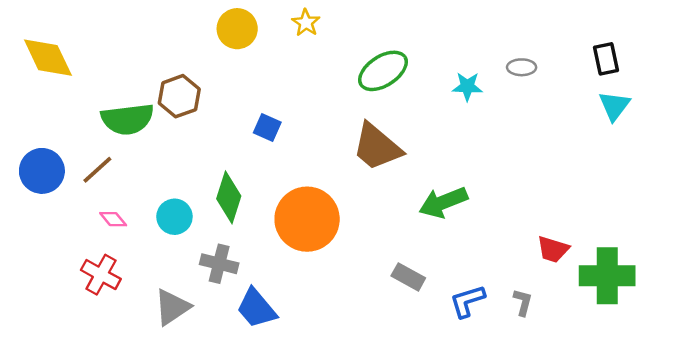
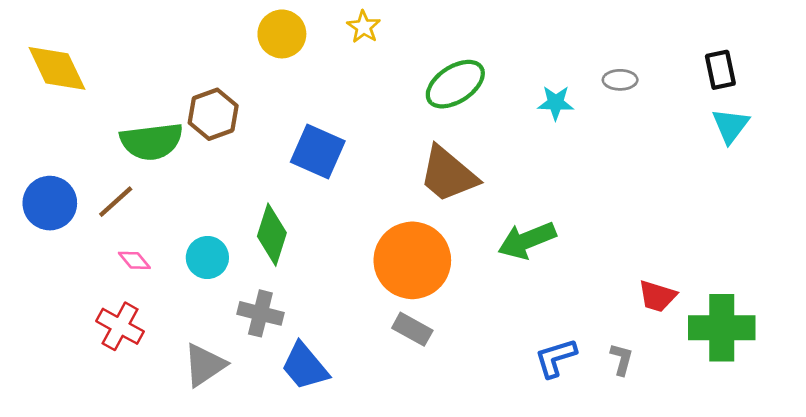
blue square: (267, 128) -> (318, 151), size x1.6
orange circle: (307, 219) -> (412, 260), moved
gray rectangle: (408, 277) -> (412, 329), moved

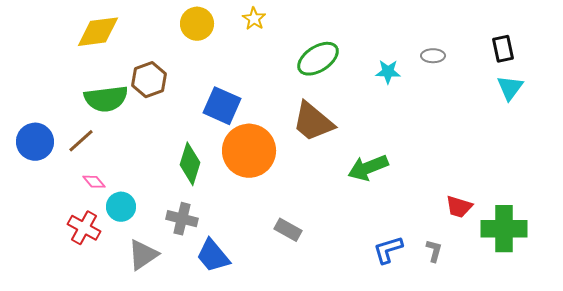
yellow diamond: (57, 68) -> (98, 32), moved, turned -72
cyan circle: (207, 258) -> (121, 207), moved
orange circle: (412, 260) -> (249, 151), moved

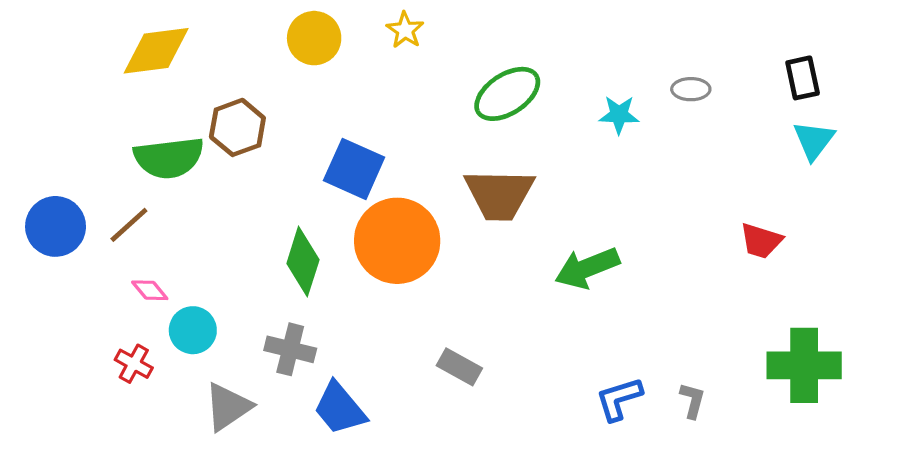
brown trapezoid: (313, 122) -> (499, 195), turned -39
red trapezoid: (459, 207) -> (761, 241), moved
red cross: (84, 228) -> (134, 364), size x0.7

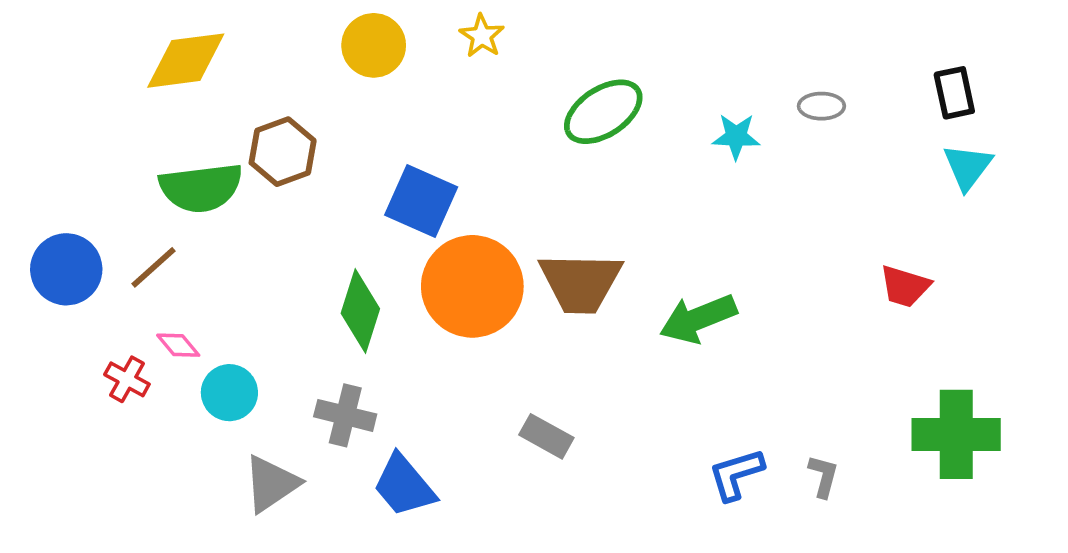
brown trapezoid: (499, 195) -> (580, 283), moved
red cross: (134, 364) -> (127, 379), moved

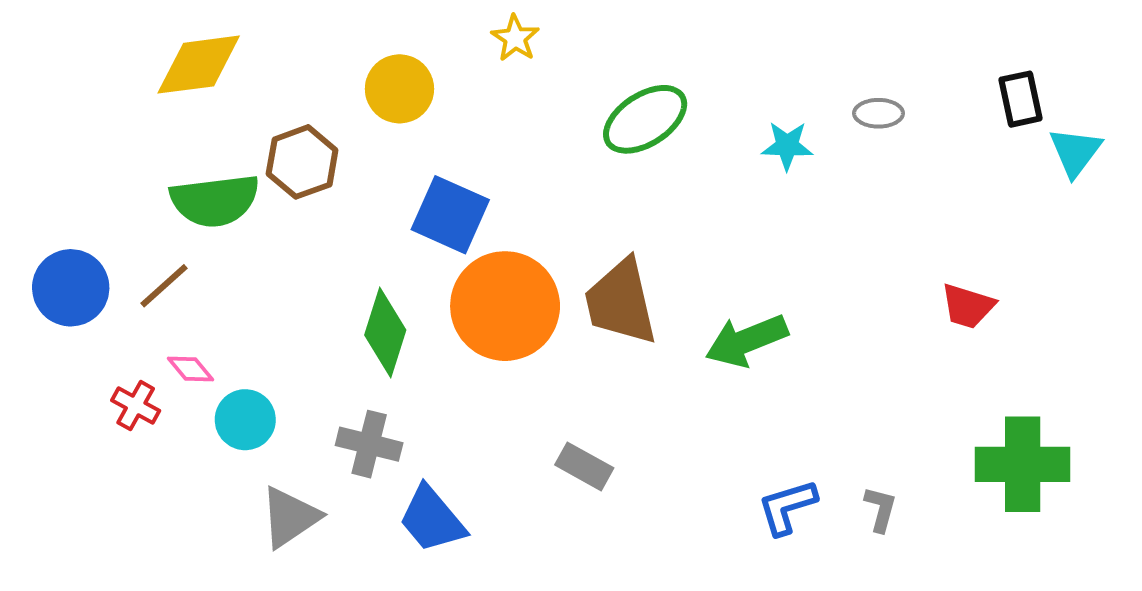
yellow circle: (374, 45) -> (399, 89), moved
cyan triangle: (968, 167) -> (1075, 152), moved
brown trapezoid: (580, 283) -> (621, 302), turned 76

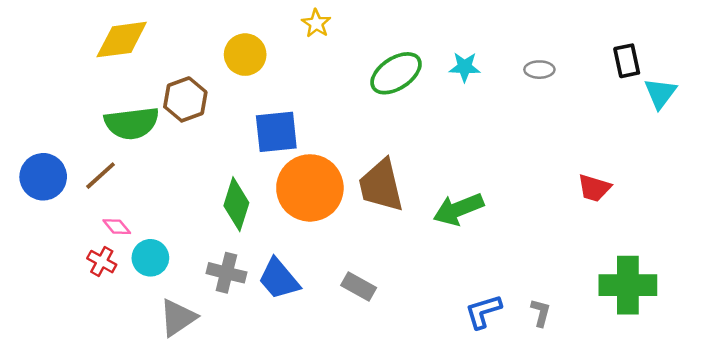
cyan star: (787, 146) -> (465, 67), moved
blue square: (450, 215) -> (276, 132), turned -30
red cross: (136, 406) -> (102, 262), moved
blue trapezoid: (432, 519) -> (279, 279), moved

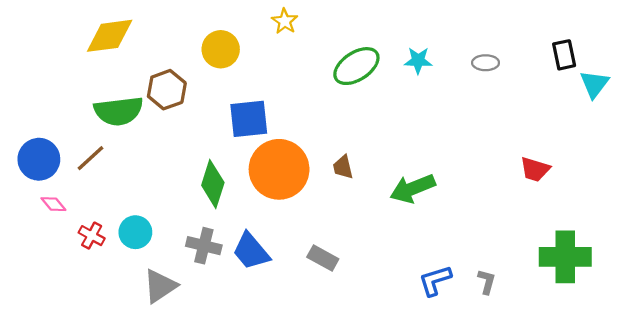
brown trapezoid: (381, 185) -> (343, 167), size x0.5
pink diamond: (117, 227) -> (53, 204), moved

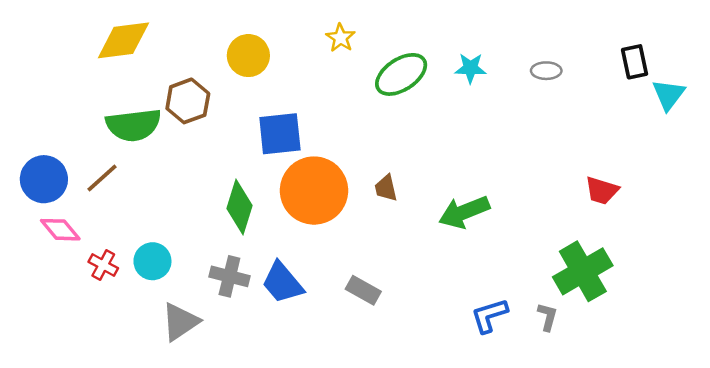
yellow star: (285, 21) -> (340, 38), moved
pink diamond: (53, 204) -> (60, 230), size x1.4
green cross: (565, 257) -> (583, 271), moved, turned -30

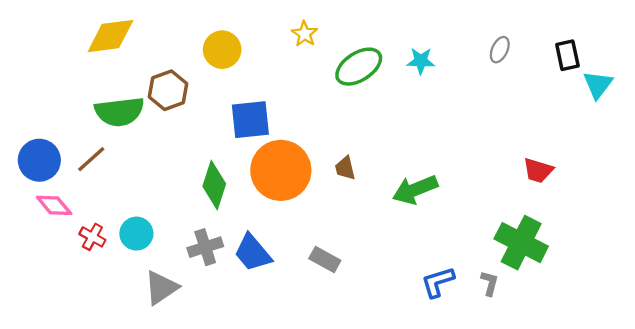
gray ellipse: (546, 71) -> (500, 50), moved, turned -65
green cross: (583, 271) -> (521, 243), turned -33
gray cross: (229, 276) -> (205, 247), turned -32

